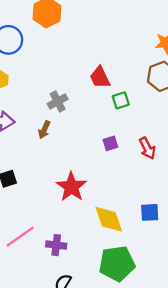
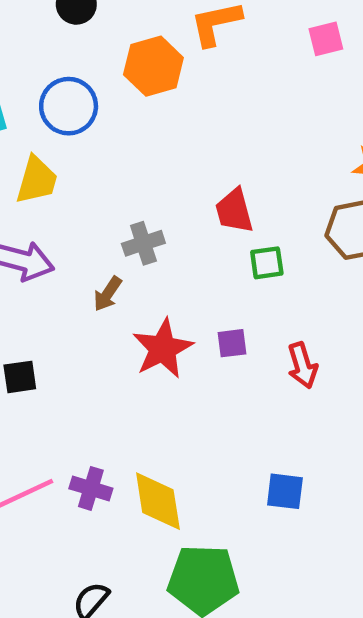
red star: (71, 187) -> (163, 349), moved
yellow diamond: (109, 219) -> (158, 501), moved
purple cross: (56, 245) -> (91, 488), moved

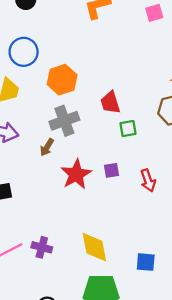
orange hexagon: (153, 66) -> (62, 80), moved
gray cross: (143, 243) -> (64, 121), size x1.4
blue square: (285, 491) -> (146, 262), moved
yellow diamond: (158, 501) -> (94, 247), moved

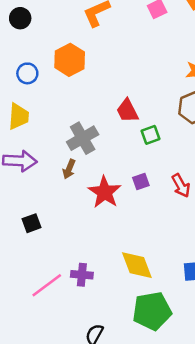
blue circle: (24, 52) -> (27, 73), size x0.7
orange hexagon: (62, 80) -> (70, 60), moved

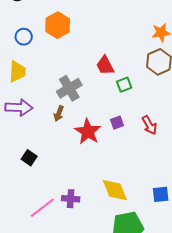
black square: (32, 223) -> (29, 158), turned -35

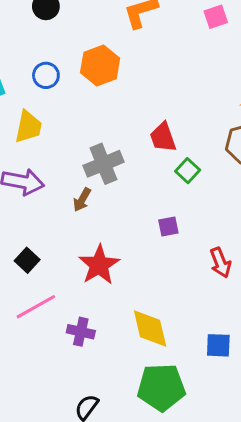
green square: (124, 85) -> (188, 171), turned -35
red arrow: (149, 125) -> (220, 263), moved
red star: (88, 132) -> (99, 265), moved
pink line: (42, 208) -> (36, 307), moved

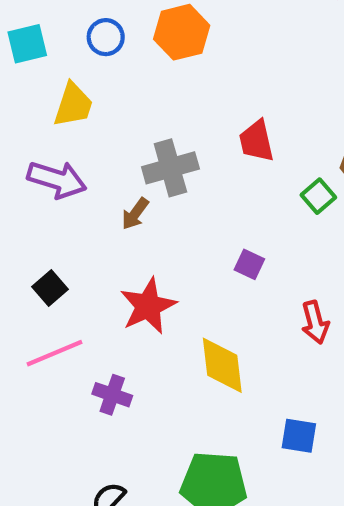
green square: (188, 171) -> (318, 196), moved
purple square: (168, 227) -> (249, 264), turned 30
yellow diamond: (150, 329) -> (222, 365), moved

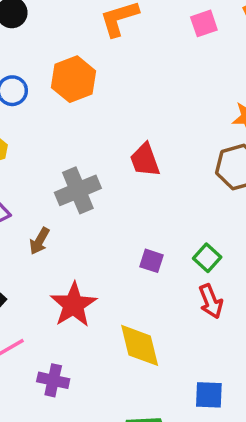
green square: (318, 196) -> (207, 258), moved
brown arrow: (135, 214) -> (39, 241), moved

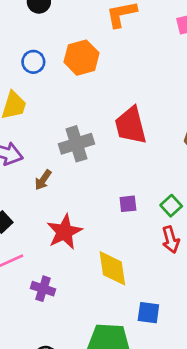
red trapezoid: (145, 160) -> (131, 125), size x1.4
purple square: (152, 261) -> (128, 204), turned -30
blue square: (209, 395) -> (148, 313), moved

